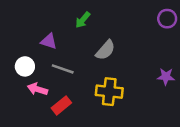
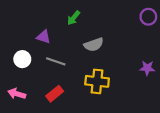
gray semicircle: (105, 50) -> (94, 45), turned 30
pink arrow: (37, 89) -> (17, 94), moved

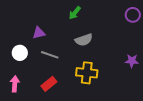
green arrow: (74, 18) -> (75, 13), moved
purple triangle: (44, 37) -> (39, 33), turned -32
pink arrow: (17, 94) -> (15, 84), turned 77

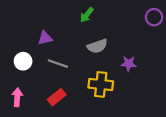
purple star: (132, 61) -> (129, 64), moved

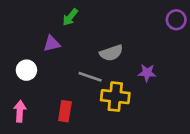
green arrow: (87, 15) -> (70, 17), moved
gray line: (58, 64) -> (90, 77), moved
red rectangle: (57, 97) -> (65, 111), turned -42

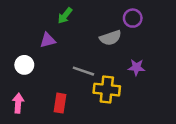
purple circle: (176, 20) -> (133, 18), moved
gray semicircle: (111, 53) -> (111, 38), moved

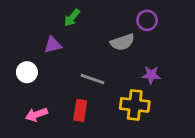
yellow cross: (107, 90) -> (135, 105), moved
pink arrow: (18, 103) -> (36, 115), moved, turned -114
red rectangle: (60, 103) -> (80, 110), moved

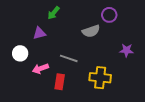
purple star: (151, 75) -> (126, 50), moved
pink arrow: (36, 115) -> (40, 69), moved

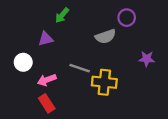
yellow cross: (100, 78) -> (104, 82), moved
red rectangle: (60, 82) -> (47, 103), moved, turned -42

